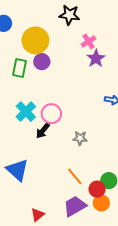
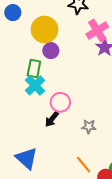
pink cross: (89, 41) -> (97, 31), size x1.5
green rectangle: (19, 68) -> (34, 69), moved
cyan cross: (26, 112) -> (35, 85), moved

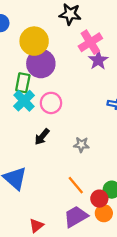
purple circle: (51, 51) -> (41, 64), size x1.6
pink circle: (60, 102) -> (51, 103), moved

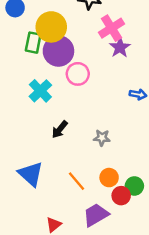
green rectangle: (23, 83) -> (33, 43), moved
pink circle: (51, 103) -> (78, 74), moved
orange line: (76, 185) -> (77, 181), moved
orange circle: (104, 213) -> (109, 178), moved

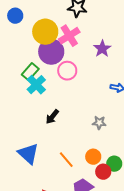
pink cross: (111, 28) -> (69, 36), moved
green rectangle: (33, 43) -> (30, 72), moved, turned 30
gray star: (102, 138) -> (99, 123), moved

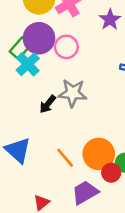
purple circle: (51, 52) -> (39, 38), moved
gray star: (99, 123) -> (73, 93), moved, size x1.6
orange circle: (93, 157) -> (99, 154), size x1.6

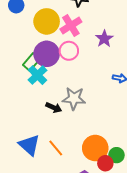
pink circle: (66, 47) -> (69, 51), moved
black arrow: (48, 104) -> (54, 108), turned -105
orange line: (65, 158) -> (56, 148), moved

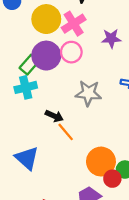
purple star: (104, 39) -> (111, 38), turned 30
cyan cross: (37, 75) -> (26, 87), moved, turned 30
gray star: (74, 98) -> (88, 93), moved
orange line: (56, 148) -> (66, 132), moved

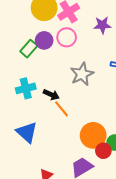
purple circle: (46, 56) -> (44, 40), size x0.7
cyan cross: (26, 87) -> (26, 88), moved
gray star: (88, 93) -> (82, 74), turned -30

